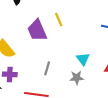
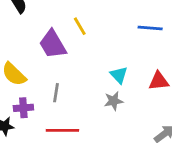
gray line: (47, 68) -> (56, 93), moved

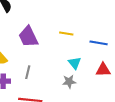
yellow line: (80, 26) -> (66, 34), moved, turned -56
blue line: (150, 28) -> (99, 43), moved

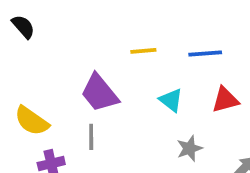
purple trapezoid: (28, 37) -> (99, 93), moved
gray star: (69, 82) -> (189, 148), moved

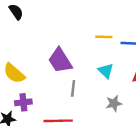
yellow line: (143, 51) -> (104, 37), moved
gray line: (91, 137) -> (73, 88), moved

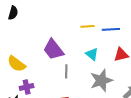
black semicircle: (16, 12) -> (13, 13), turned 56
gray star: (114, 103) -> (101, 80), size x1.6

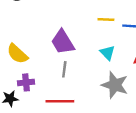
gray line: (66, 71) -> (64, 69), moved
gray star: (101, 80) -> (115, 85), turned 30

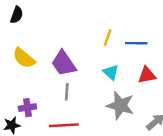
yellow line: (106, 20) -> (108, 38), turned -70
yellow semicircle: (17, 54) -> (24, 58), moved

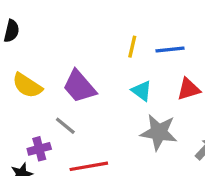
gray line: (67, 92) -> (65, 126), moved, turned -49

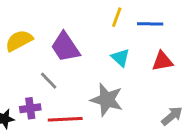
yellow semicircle: (27, 86) -> (19, 41), turned 112
gray star: (159, 132) -> (107, 100), moved
purple cross: (39, 149) -> (30, 108), moved

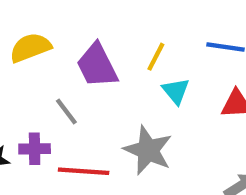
yellow line: (117, 17) -> (156, 57), moved

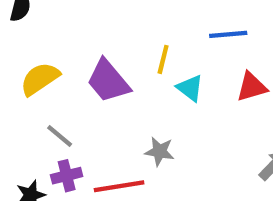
gray line: (66, 111) -> (60, 136), moved
gray star: (148, 150) -> (160, 151), moved, size x0.6

